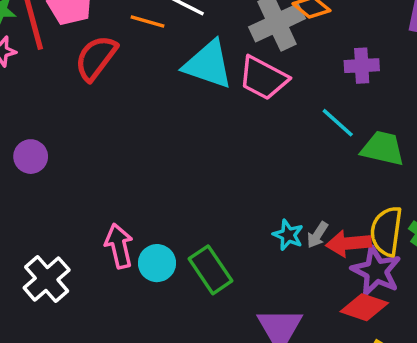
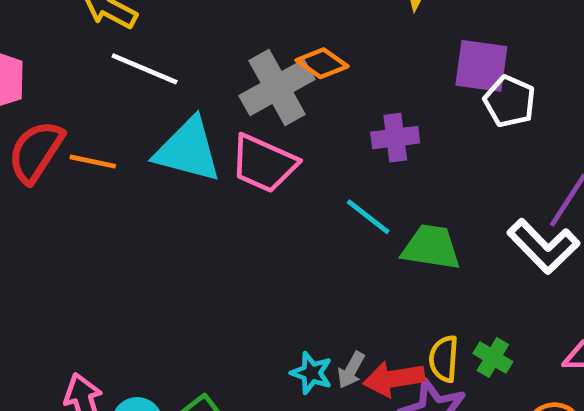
orange line: (148, 21) -> (93, 162), moved
yellow semicircle: (386, 231) -> (444, 359), size x0.7

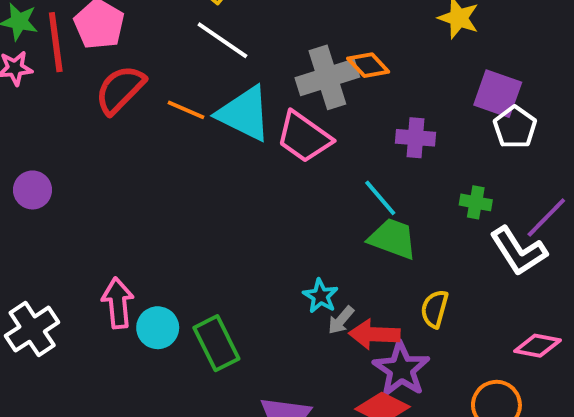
orange line: (93, 162) -> (186, 110), moved
green trapezoid: (431, 247) -> (393, 239), moved
green cross: (493, 358) -> (476, 202), moved, turned -32
yellow semicircle: (444, 359) -> (434, 309), moved
cyan star: (311, 373) -> (321, 296), moved

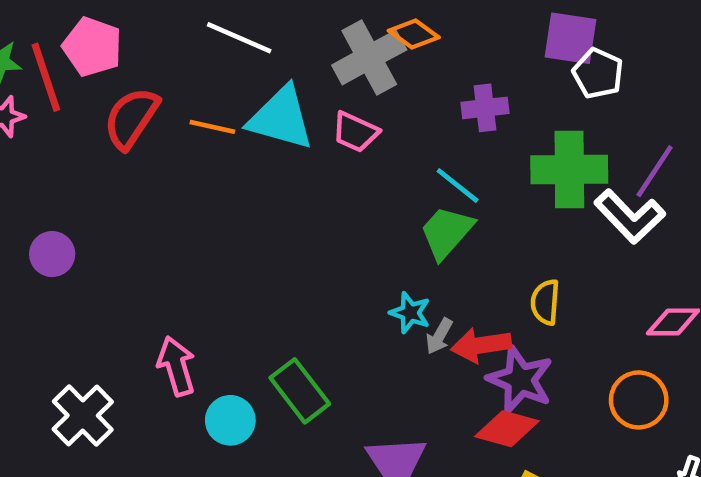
pink trapezoid: (304, 137) -> (355, 132), size x0.7
green cross: (476, 202) -> (569, 169), size x2.0
green trapezoid: (393, 239) -> (447, 232), moved, turned -58
cyan circle: (158, 328) -> (230, 420), moved

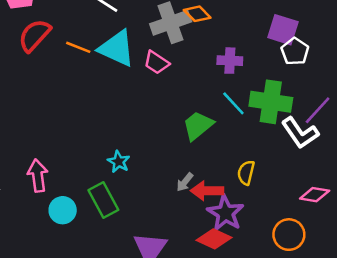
cyan line: (458, 186) -> (233, 103), moved
cyan star: (410, 313) -> (119, 162), moved

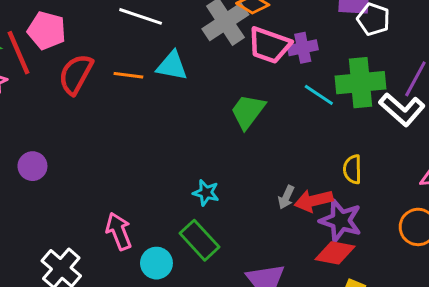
cyan triangle: (117, 48) -> (172, 66), size x0.7
pink trapezoid: (156, 63) -> (269, 45), moved, size x1.4
green trapezoid: (198, 126) -> (248, 111), moved

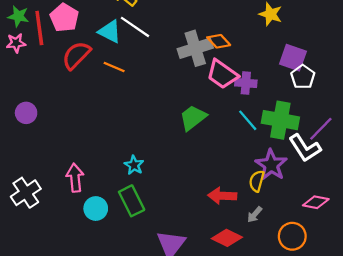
cyan triangle: (172, 66) -> (110, 32), moved
cyan star: (206, 193) -> (134, 165), moved
gray arrow: (286, 197) -> (255, 215), moved
purple star: (341, 221) -> (271, 165), moved

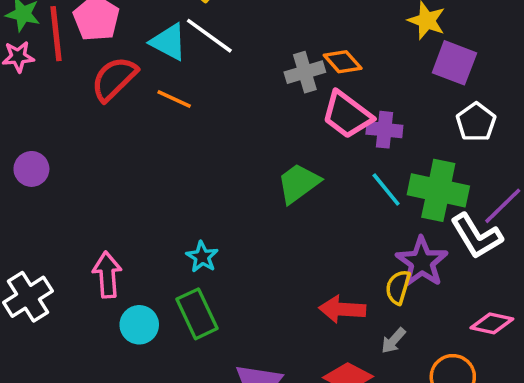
gray cross: (195, 48) -> (305, 72), size x0.7
purple square: (293, 58) -> (454, 63), moved

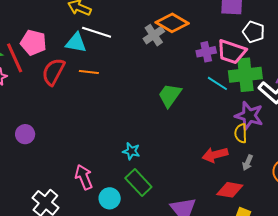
orange diamond: (343, 62) -> (172, 23), size x1.5
pink trapezoid: (347, 115) -> (231, 52), moved

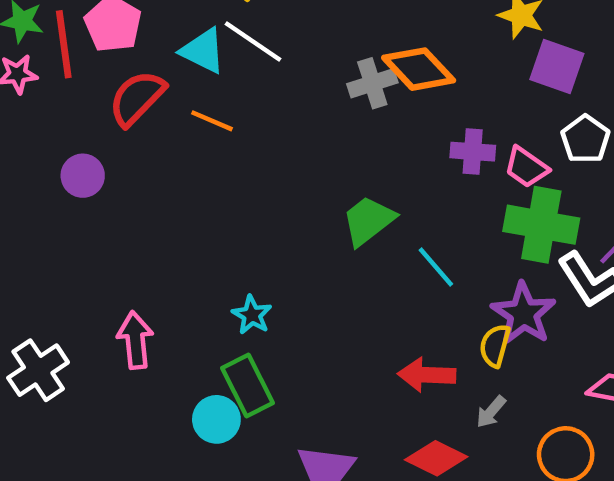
pink trapezoid: (231, 52) -> (526, 167), size x0.7
cyan line: (217, 83) -> (436, 267), moved
purple circle: (25, 134) -> (83, 176), moved
cyan circle: (110, 198) -> (216, 419), moved

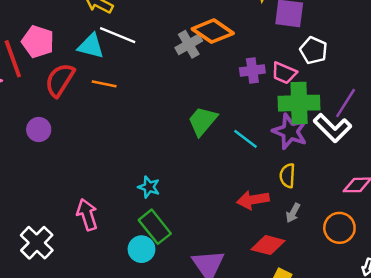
purple star: (523, 314) -> (290, 131), moved

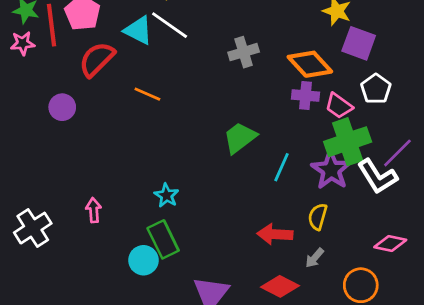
orange diamond: (213, 31) -> (310, 64), moved
orange line: (104, 84) -> (147, 94), moved
green cross: (299, 103) -> (348, 142), turned -30
cyan line: (245, 139) -> (282, 167), turned 64
pink arrow: (87, 215) -> (94, 210), size x0.7

